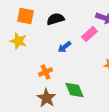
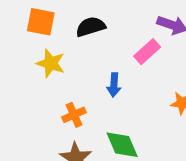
yellow star: (18, 41) -> (51, 63), moved
blue arrow: (64, 47) -> (114, 85), moved, turned -48

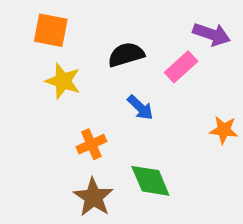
black semicircle: (91, 27) -> (126, 55), moved
blue arrow: (114, 85) -> (140, 108), turned -50

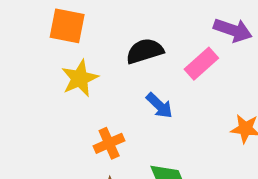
yellow star: (63, 81) -> (80, 78), turned 30

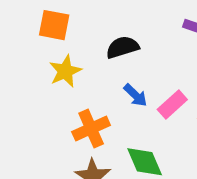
pink rectangle: (201, 64) -> (172, 104), moved
orange cross: (109, 143) -> (91, 128), size x1.4

